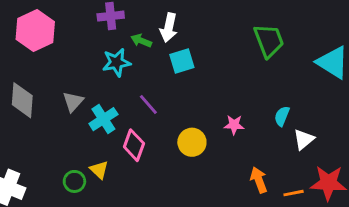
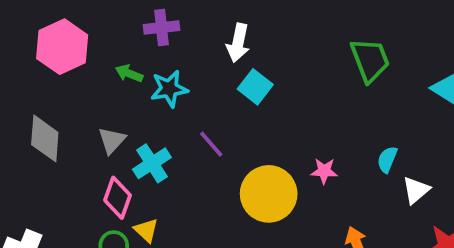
green arrow: (141, 41) -> (129, 73), moved
cyan square: (182, 61) -> (255, 87), turned -35
yellow circle: (192, 142) -> (269, 194), size x1.5
pink diamond: (134, 145) -> (118, 198), moved

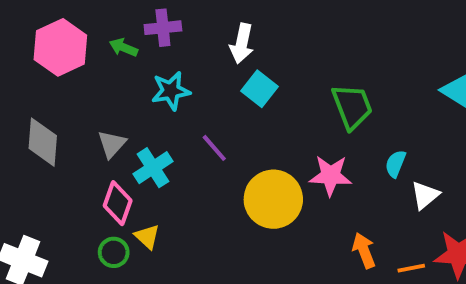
green trapezoid: (370, 60) -> (352, 107), moved
green arrow: (129, 73) -> (124, 47), moved
pink star: (324, 171) -> (330, 176), size x1.5

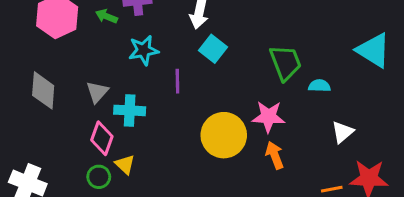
purple line: (214, 148) -> (177, 81), moved, turned 40
cyan semicircle: (395, 164) -> (319, 86), moved, turned 70
cyan cross: (153, 168) -> (130, 110), turned 36
orange arrow: (364, 250) -> (275, 155), moved

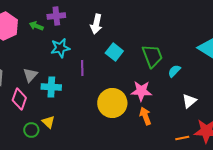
cyan square: (213, 49) -> (114, 52), moved
cyan semicircle: (319, 86) -> (174, 71), turned -48
pink diamond: (102, 138) -> (19, 99), moved

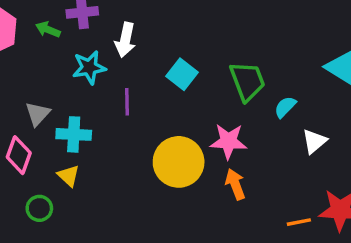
white arrow: (96, 24) -> (125, 40), moved
white triangle: (189, 101) -> (314, 141), moved
yellow triangle: (48, 122) -> (69, 176), moved

